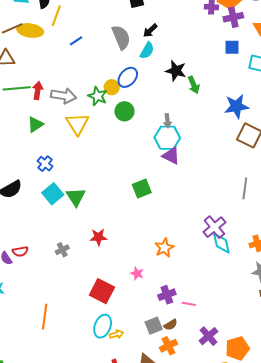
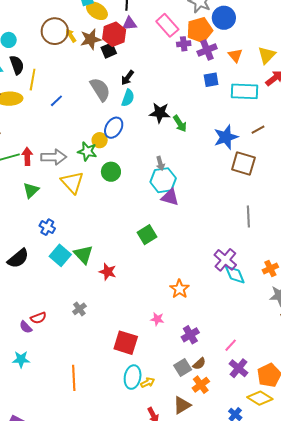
green circle: (124, 111) -> (111, 172), moved
red star: (98, 237) -> (108, 272), moved, turned 30
pink line: (189, 304) -> (231, 345), moved, turned -48

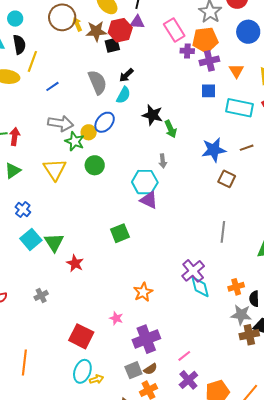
blue circle: (224, 18) -> (248, 32), moved
gray arrow: (54, 157) -> (61, 123), moved
gray arrow: (160, 163) -> (163, 161), moved
brown square: (243, 164) -> (227, 179), size x0.7
purple cross: (190, 335) -> (146, 339), size x1.5

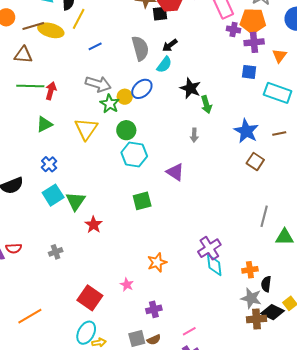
blue star: (214, 150) -> (246, 131), turned 30
cyan hexagon: (145, 182) -> (134, 154), moved
gray line: (223, 232) -> (264, 216), moved
purple cross: (146, 339) -> (154, 309), size x0.6
orange line: (24, 363) -> (30, 316), turned 45

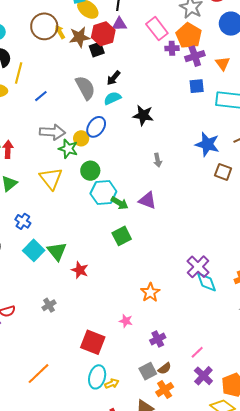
orange pentagon: (253, 21) -> (189, 36), turned -30
cyan semicircle: (164, 65) -> (112, 98), turned -138
green arrow: (206, 105) -> (120, 203), moved, turned -30

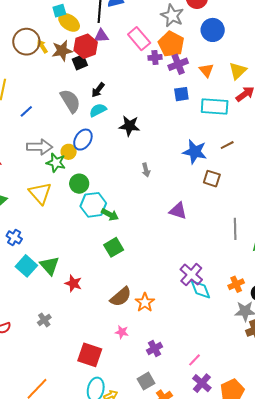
purple triangle: (147, 200) -> (178, 211), moved
brown semicircle: (165, 368) -> (121, 297), moved, size x1.6

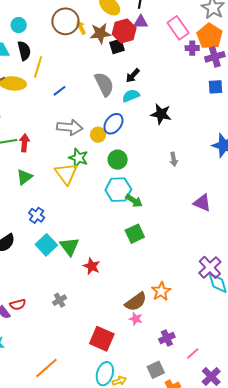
green star: (56, 163) -> (78, 158), moved
green circle: (79, 184) -> (118, 160), moved
brown semicircle: (121, 297) -> (136, 302), moved
pink line: (195, 360) -> (193, 354), moved

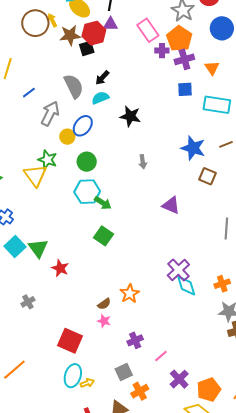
yellow arrow: (81, 27) -> (52, 20), moved
gray arrow: (70, 127) -> (50, 113), moved, turned -70
green square: (135, 234) -> (104, 236), turned -30
brown semicircle: (136, 302) -> (104, 304), size x0.6

